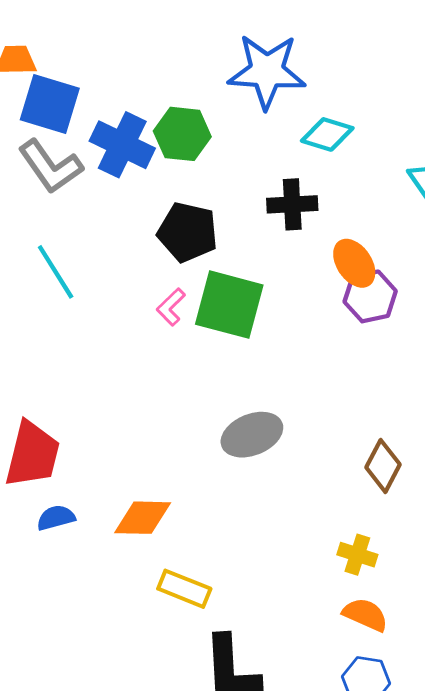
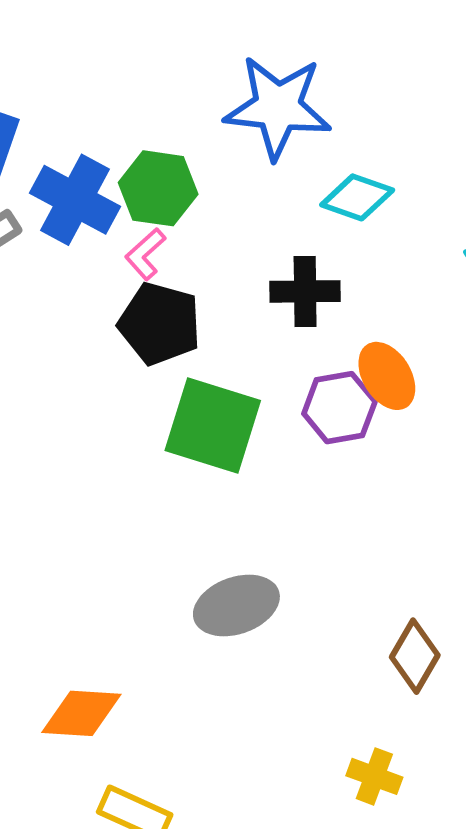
purple hexagon: (370, 296) -> (339, 408), moved
pink L-shape: (171, 307) -> (145, 254), moved

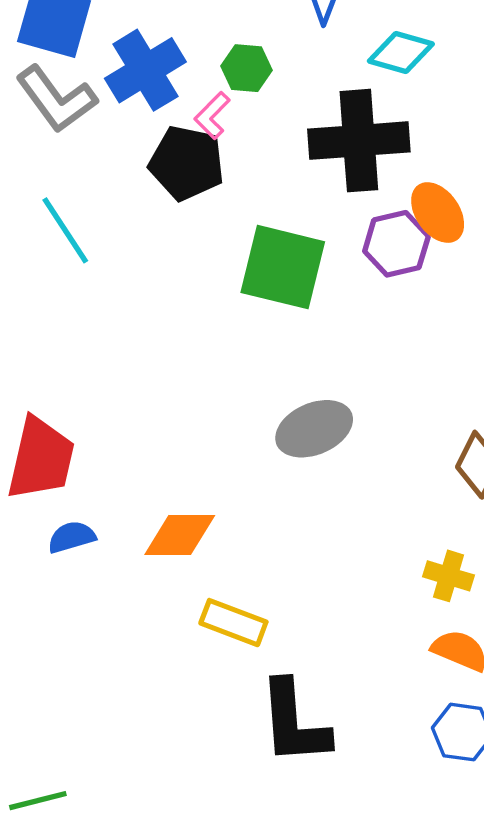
green hexagon: (158, 188) -> (246, 68), moved, size x0.7
blue cross: (75, 200) -> (145, 70), turned 34
black cross: (305, 291) -> (359, 141), size x1.6
black pentagon: (160, 324) -> (187, 163), moved

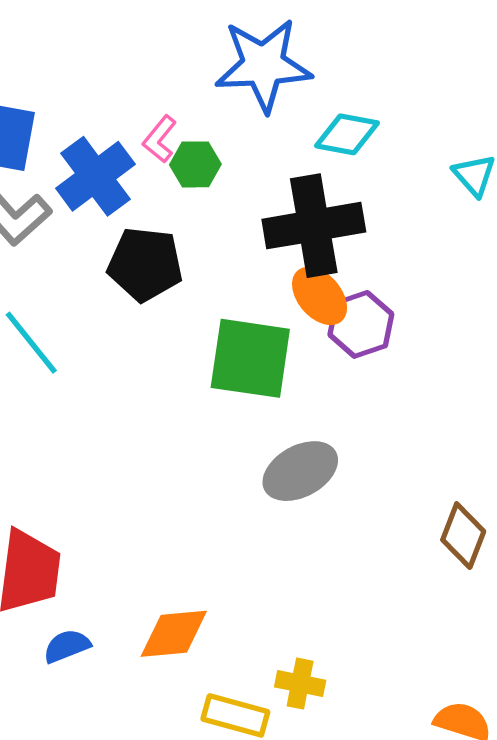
pink L-shape: (212, 115) -> (160, 139), moved
orange ellipse: (438, 213) -> (320, 296), moved
gray ellipse: (314, 429) -> (300, 471), moved
yellow cross: (449, 576) -> (300, 684), moved

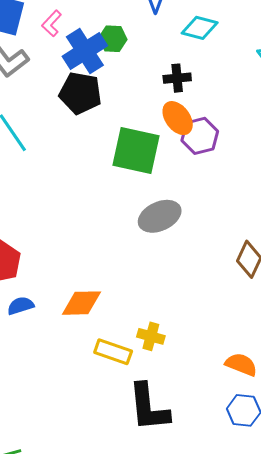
pink L-shape: (160, 139) -> (52, 23), moved
blue cross: (95, 176) -> (85, 51), moved
black cross: (314, 226) -> (177, 78), size x0.5

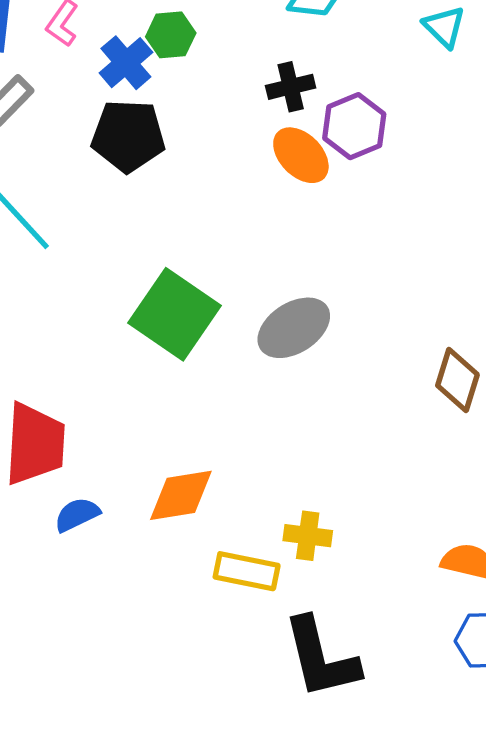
blue cross: (85, 51) -> (126, 63), size x0.7
purple hexagon: (200, 136) -> (354, 126), moved
green square: (136, 151) -> (174, 314), moved, turned 30

